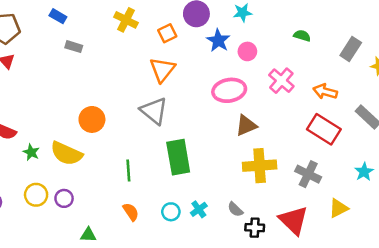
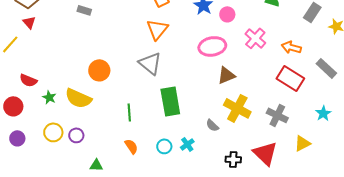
yellow cross: (260, 166) -> (237, 108), turned 32
gray semicircle: (235, 209) -> (212, 125), moved

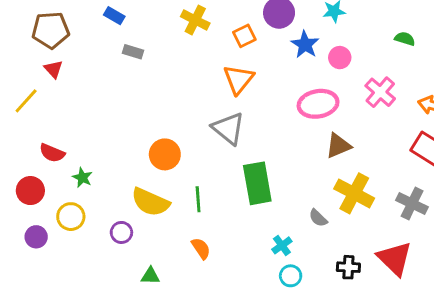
orange circle: (99, 70) -> (165, 154), moved
yellow semicircle: (78, 98) -> (150, 202), moved
yellow circle: (53, 132) -> (71, 217), moved
cyan circle: (164, 146) -> (291, 276), moved

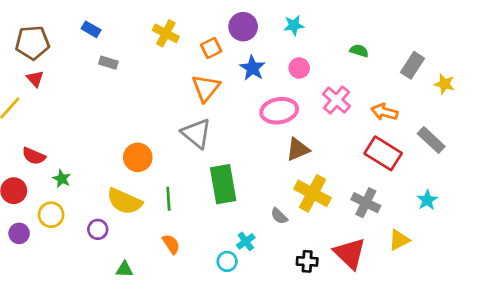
blue star: (305, 45) -> (252, 68), moved
cyan circle: (291, 276) -> (227, 261), moved

